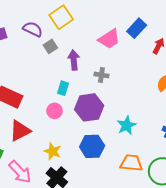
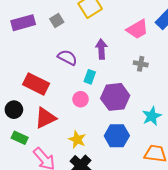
purple semicircle: (33, 29) -> (67, 57), moved
gray square: (50, 46) -> (57, 21), moved
gray cross: (101, 75) -> (141, 64), moved

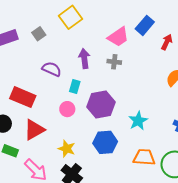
gray cross: (141, 64) -> (114, 62), moved

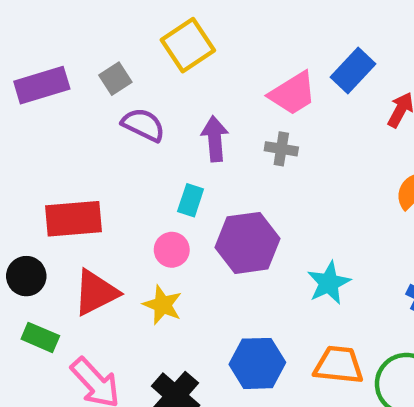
purple semicircle: (52, 69) -> (143, 125), moved
red rectangle: (23, 97) -> (73, 219), turned -30
blue hexagon: (105, 142) -> (257, 363), moved
yellow star: (67, 149) -> (163, 305), moved

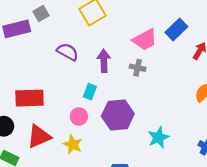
gray square: (115, 79) -> (41, 13), moved

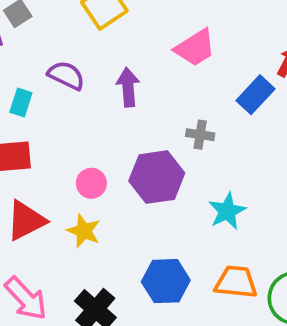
blue rectangle: (176, 29) -> (255, 95), moved
gray cross: (138, 68) -> (200, 135), moved
cyan rectangle: (90, 92) -> (21, 102), moved

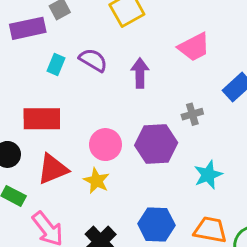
cyan rectangle: (21, 102) -> (56, 64), moved
gray cross: (200, 135) -> (192, 114), turned -30
pink circle: (91, 183) -> (105, 145), size x1.4

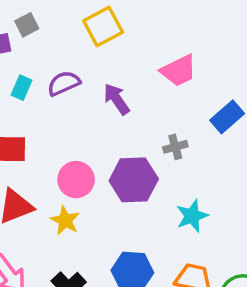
purple semicircle: (93, 60) -> (64, 83), turned -56
purple arrow: (140, 73) -> (117, 99), turned -36

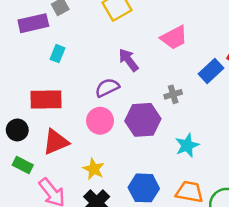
purple semicircle: (64, 83) -> (107, 88), moved
yellow star: (65, 220) -> (94, 169), moved

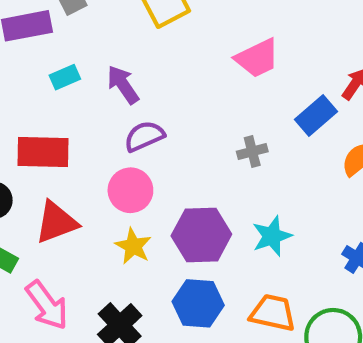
cyan rectangle: (58, 54) -> (65, 77), turned 42
purple arrow: (128, 60) -> (123, 85), moved
purple hexagon: (143, 120) -> (201, 235), moved
yellow star: (94, 169) -> (133, 246), moved

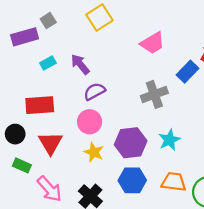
gray cross: (252, 151) -> (154, 94), size x1.6
red triangle: (56, 222) -> (50, 143), turned -35

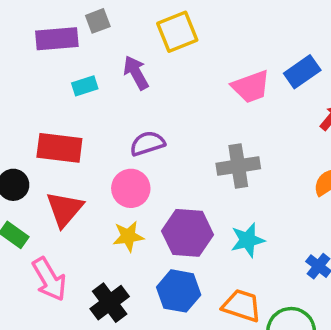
purple arrow: (80, 64) -> (136, 73), moved
blue rectangle: (188, 72) -> (302, 72), moved
yellow star: (94, 152) -> (128, 236), turned 30

